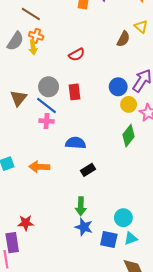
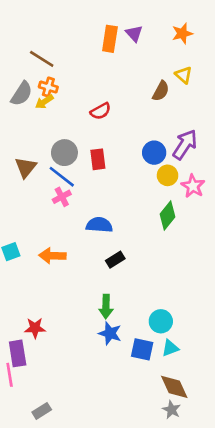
yellow arrow: (33, 47) -> (44, 102), turned 64
pink cross: (46, 121) -> (62, 197), turned -32

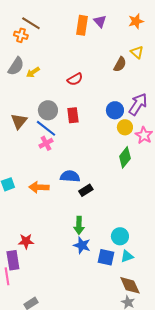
brown line: (42, 59) -> (31, 23), moved
orange cross: (48, 87) -> (21, 35), moved
blue semicircle: (99, 225) -> (70, 176), moved

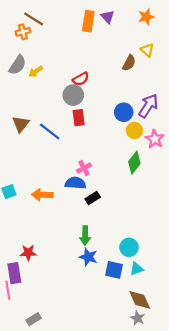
orange cross: (21, 35) -> (23, 32), turned -32
gray circle: (48, 110) -> (73, 95), moved
pink cross: (46, 143) -> (84, 168), moved

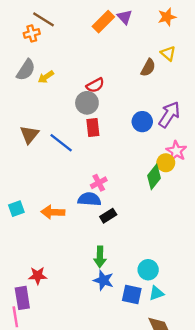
orange rectangle: (88, 21) -> (103, 22), turned 36
yellow circle: (134, 130) -> (166, 163), moved

